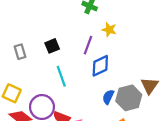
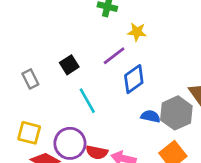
purple line: (88, 45) -> (114, 56), turned 42
blue semicircle: (108, 97) -> (151, 116), turned 88

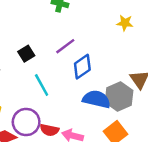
yellow star: (137, 32) -> (125, 23), moved
blue semicircle: (151, 116) -> (96, 99), size x1.6

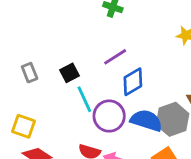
black square: (26, 54) -> (70, 73), moved
purple circle: (26, 122) -> (109, 116), moved

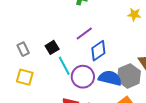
yellow square: (24, 126) -> (25, 77), moved

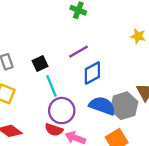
purple circle: (83, 77) -> (62, 111), moved

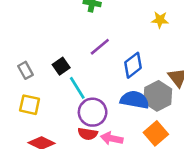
blue diamond: (92, 73) -> (133, 65), moved

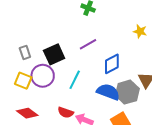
black square: (61, 66) -> (54, 54), size x1.5
cyan line: (77, 88) -> (75, 80), moved, turned 48
purple circle: (93, 112) -> (43, 76), moved

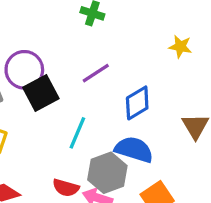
purple circle: (43, 76) -> (24, 70), moved
gray hexagon: (127, 92) -> (107, 173), moved

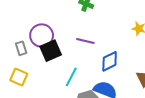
purple line: (96, 73) -> (85, 41), turned 42

